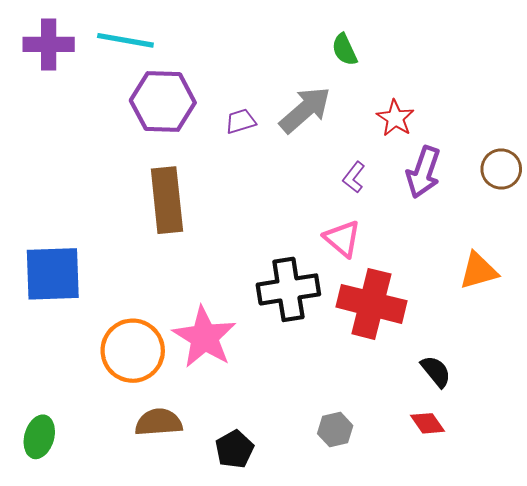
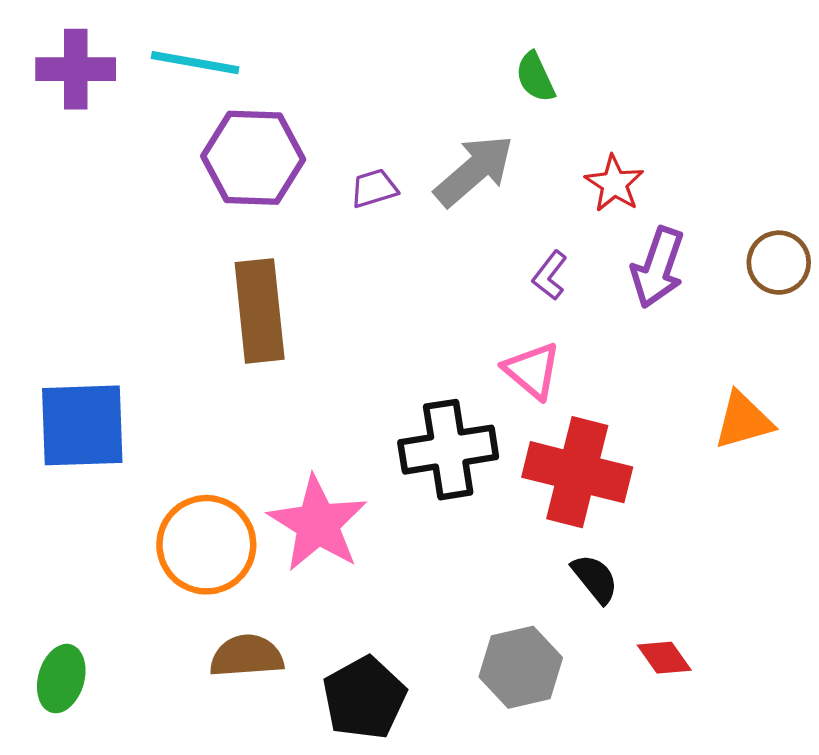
black semicircle: (436, 371) -> (595, 579), moved
gray hexagon: (335, 430) -> (521, 667), size x1.5
black pentagon: (234, 449) -> (364, 698), size x1.4

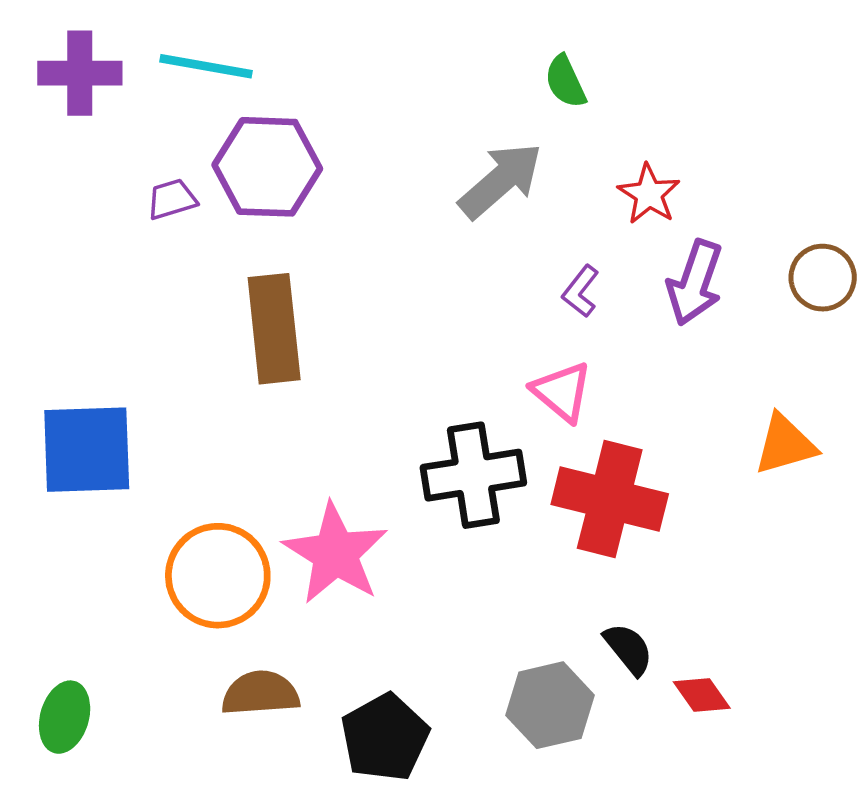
purple trapezoid: (374, 188) -> (172, 199), moved
black semicircle: (595, 579) -> (628, 649), moved

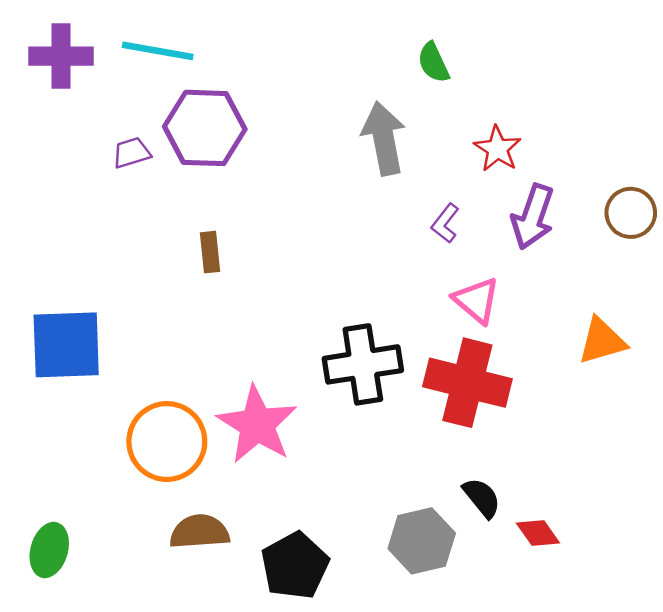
gray arrow: (501, 180) -> (384, 138), turned -60
brown rectangle: (274, 329) -> (210, 252), size x0.5
pink triangle: (562, 392) -> (477, 300), moved

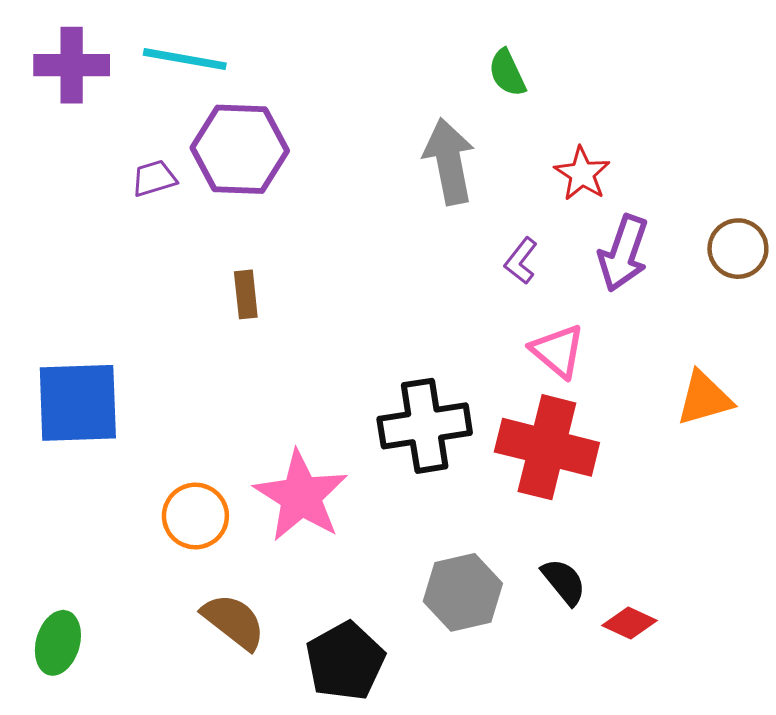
orange circle: (167, 442) -> (195, 516), size x0.7
brown semicircle: (200, 532) -> (234, 621), turned 42
red diamond: (538, 533) -> (629, 623), turned -30
gray hexagon: (422, 541) -> (463, 592), moved

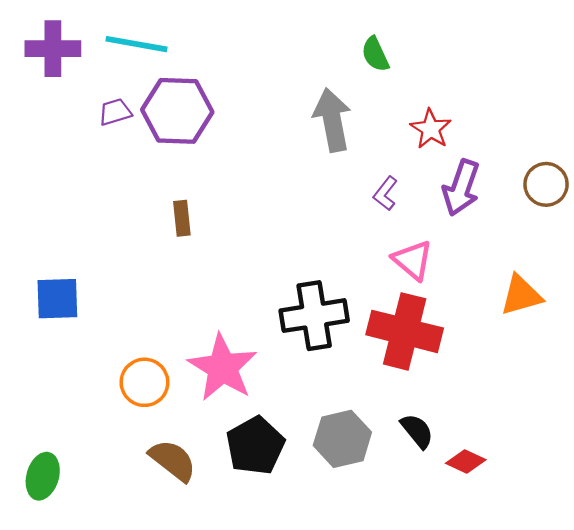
purple trapezoid: (154, 178) -> (115, 112), moved
blue square: (78, 403) -> (57, 299), size x0.7
black pentagon: (345, 661) -> (255, 446), moved

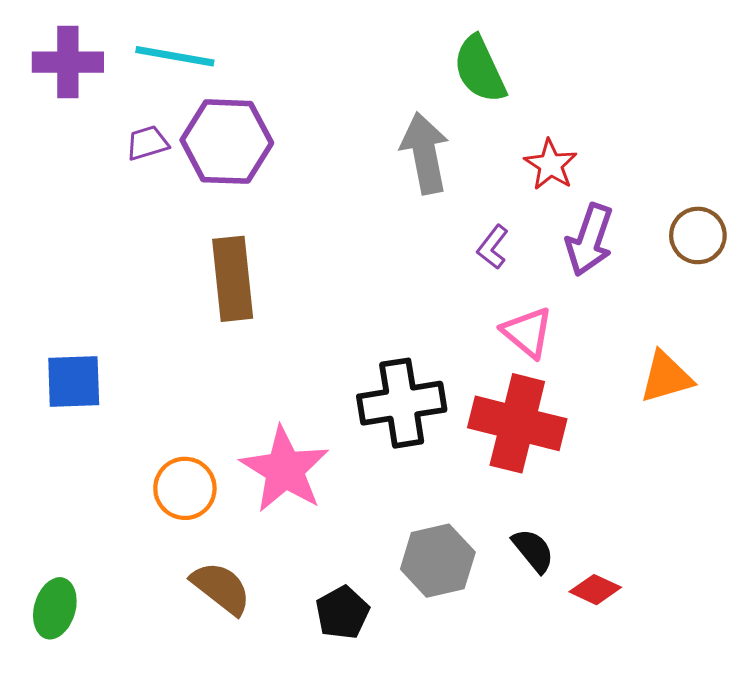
green semicircle: (375, 54) -> (480, 69), size x1.5
brown rectangle: (182, 218) -> (233, 279), size x1.8
black pentagon: (255, 446) -> (342, 613), moved, size x0.7

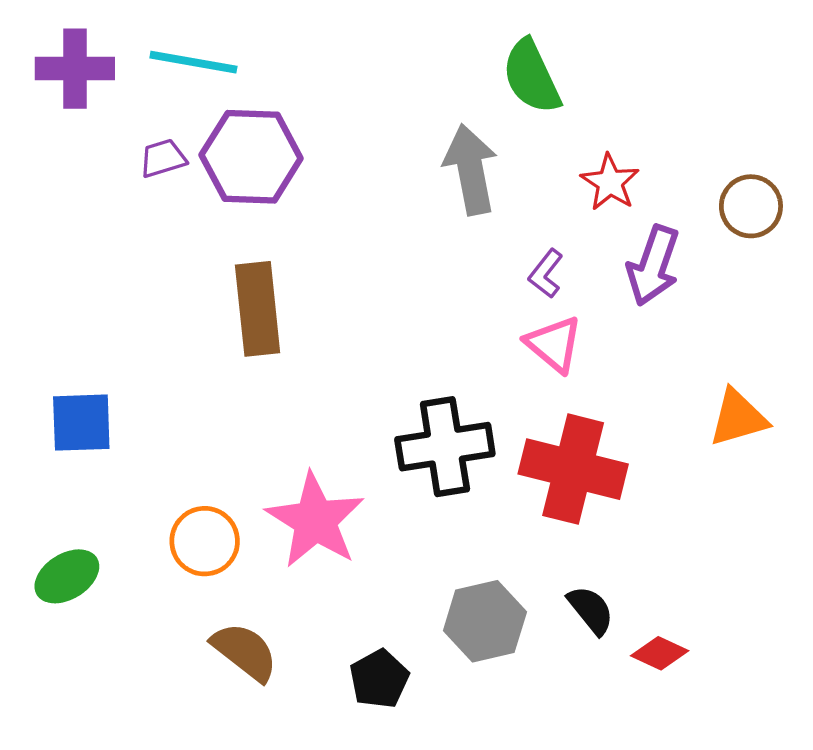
brown circle: (698, 235) -> (751, 206), moved
pink triangle: (527, 332) -> (554, 344), moved
green ellipse: (55, 608) -> (67, 576), moved, turned 42

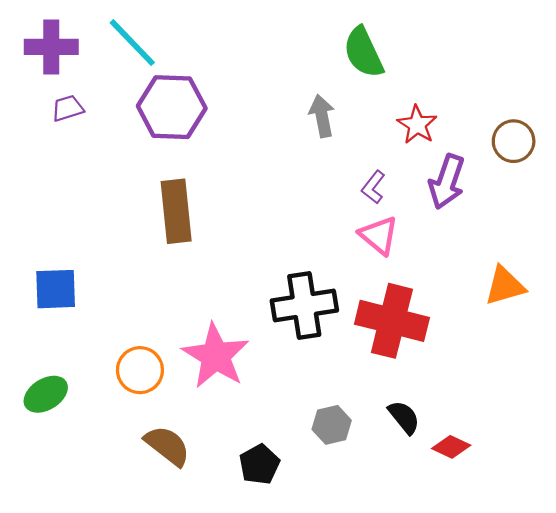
cyan line: (193, 62) -> (132, 43), turned 36
purple trapezoid: (163, 158) -> (68, 108), moved
gray arrow: (471, 169) -> (322, 116), size x0.7
gray hexagon: (485, 621) -> (332, 425), size x0.7

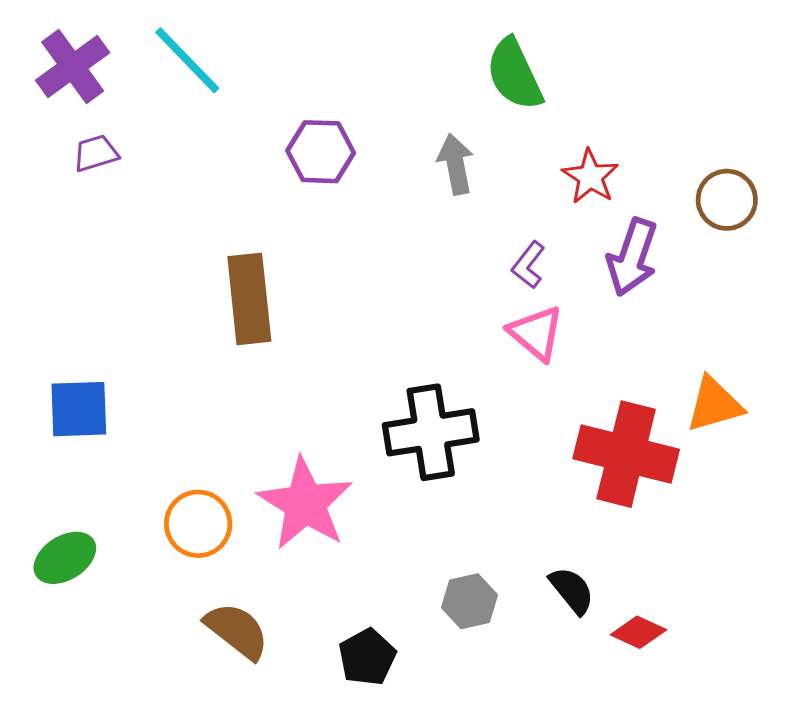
purple cross: (51, 47) -> (73, 66), turned -36
purple hexagon: (172, 107) -> (321, 152), moved, size x0.7
red cross: (392, 321) -> (626, 454), moved

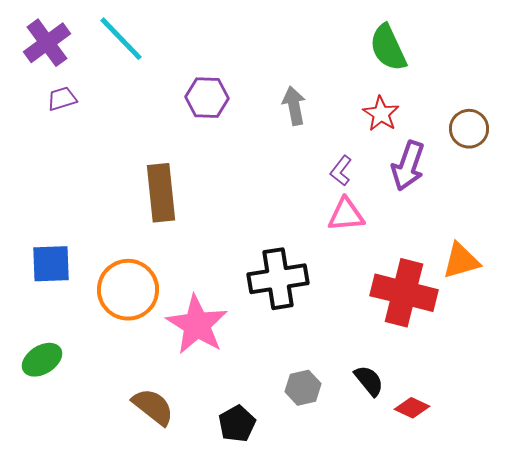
green semicircle: (514, 74) -> (388, 48), moved
pink triangle: (536, 333) -> (346, 215), turned -45
orange circle: (198, 524) -> (128, 290), moved, size x1.4

